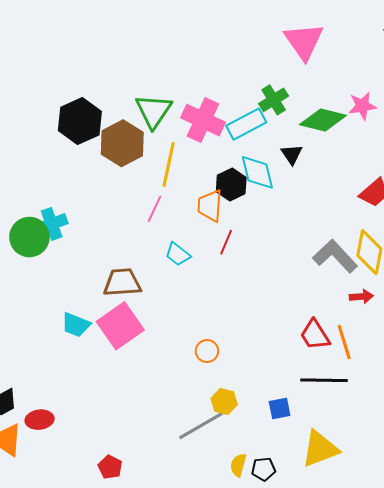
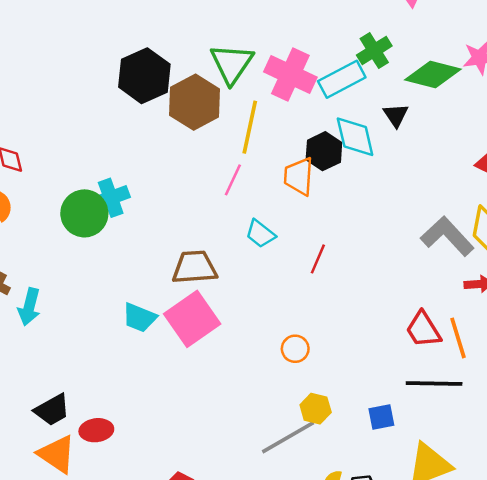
red line: (226, 242) -> (318, 259), moved

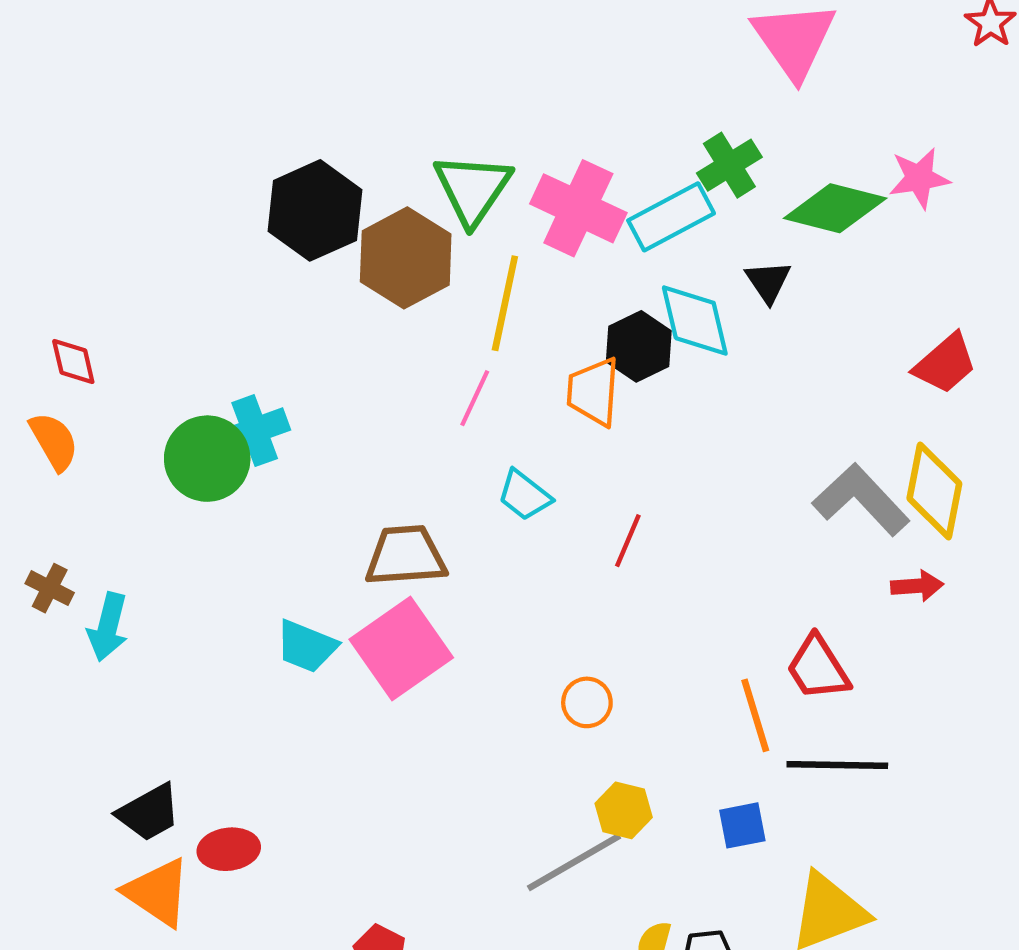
orange line: (458, 338) -> (755, 715), moved

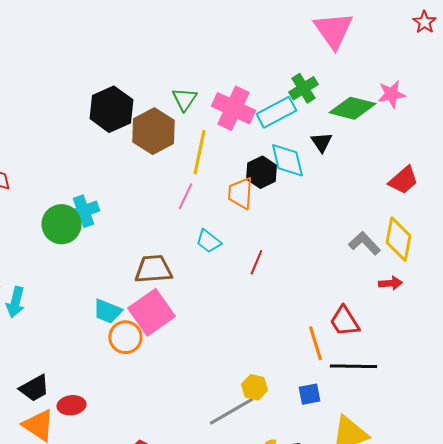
green triangle: (473, 189) -> (184, 99), size x0.7
gray L-shape: (861, 500) -> (364, 243), size x0.7
orange circle: (587, 702) -> (125, 337), moved, size x1.4

